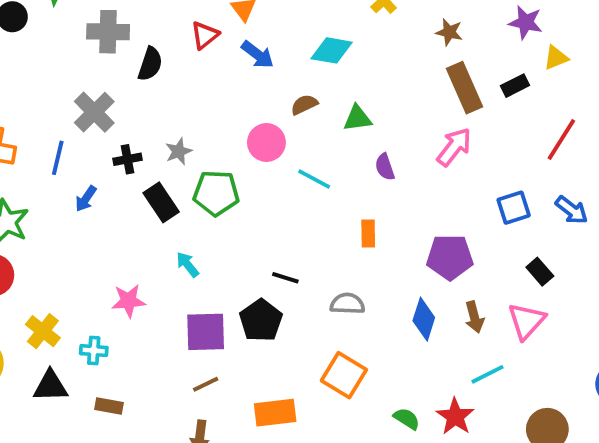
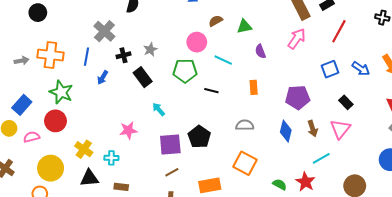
red line: (561, 139) -> (339, 31), moved
green pentagon: (216, 193) -> (185, 71), moved
black line: (285, 278) -> (211, 91), moved

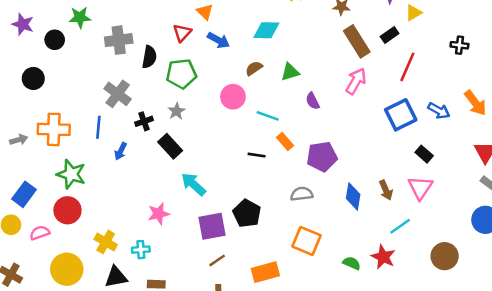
blue square: (330, 69) -> (401, 115), size x1.4
green pentagon: (185, 71) -> (181, 74), moved
orange rectangle: (254, 87) -> (285, 141), moved, turned -32
purple pentagon: (298, 97) -> (322, 157), moved
cyan arrow: (159, 109) -> (193, 184), size x1.5

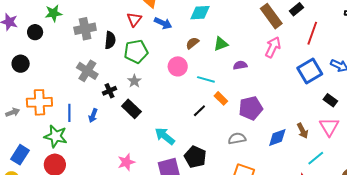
purple semicircle: (313, 101) -> (240, 65), turned 112
blue line: (98, 127) -> (69, 113), moved
black line: (257, 155) -> (199, 111), turned -48
cyan arrow: (193, 184) -> (165, 136), moved
blue diamond: (353, 196) -> (277, 138), turned 65

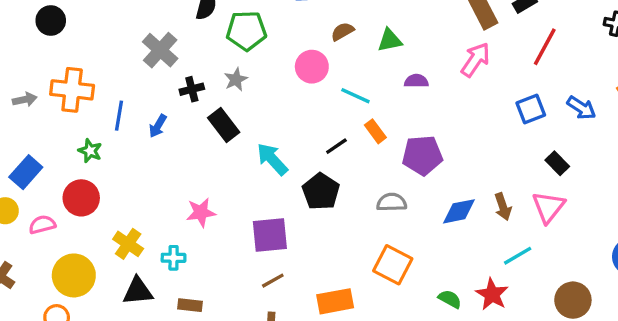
blue square: (310, 71) -> (531, 109), size x0.7
green star: (56, 136) -> (90, 151), size x0.6
cyan arrow: (165, 136) -> (272, 159), moved
black pentagon: (195, 157) -> (321, 192), moved

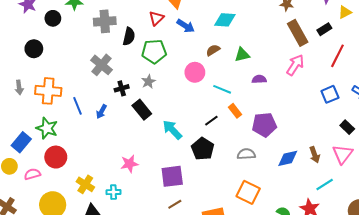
gray arrow: (25, 100) -> (19, 87), moved, turned 96
blue line: (119, 116) -> (77, 106), turned -30
green star: (90, 151) -> (47, 128), moved, size x1.5

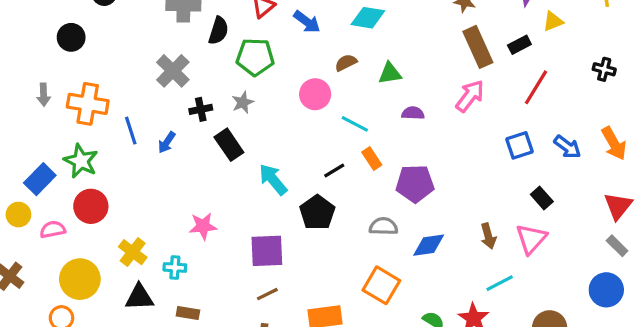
blue diamond: (288, 158) -> (429, 245), moved

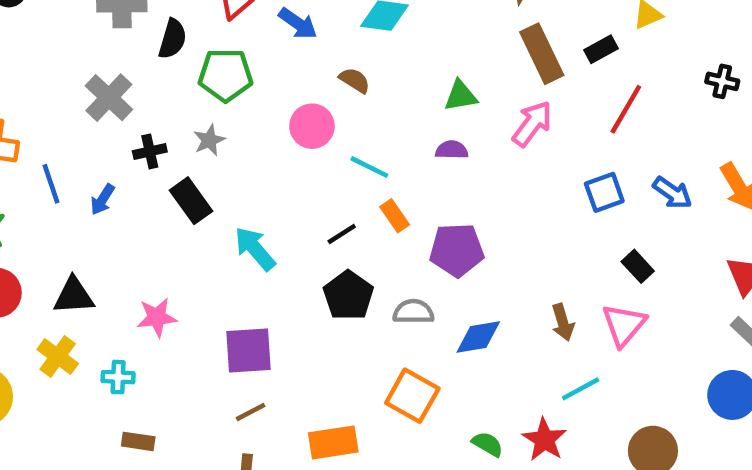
brown semicircle: (346, 63) -> (355, 80), turned 60
green triangle: (390, 73) -> (461, 96), moved
black pentagon: (317, 213) -> (348, 296), moved
black triangle: (139, 297) -> (74, 296), moved

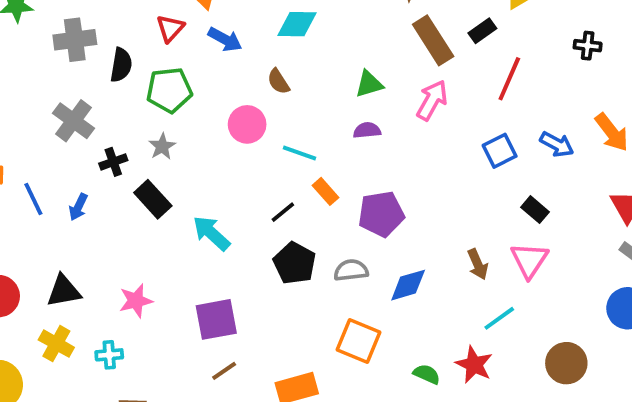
brown semicircle: (355, 80) -> (278, 81), turned -148

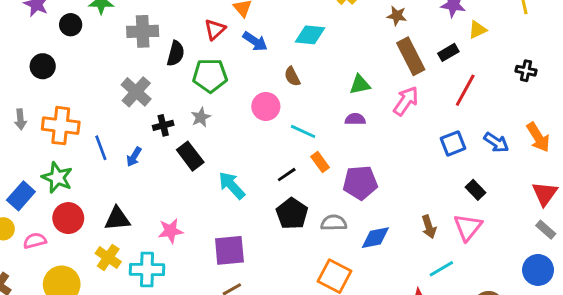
cyan cross: (109, 355) -> (147, 270), size x1.6

